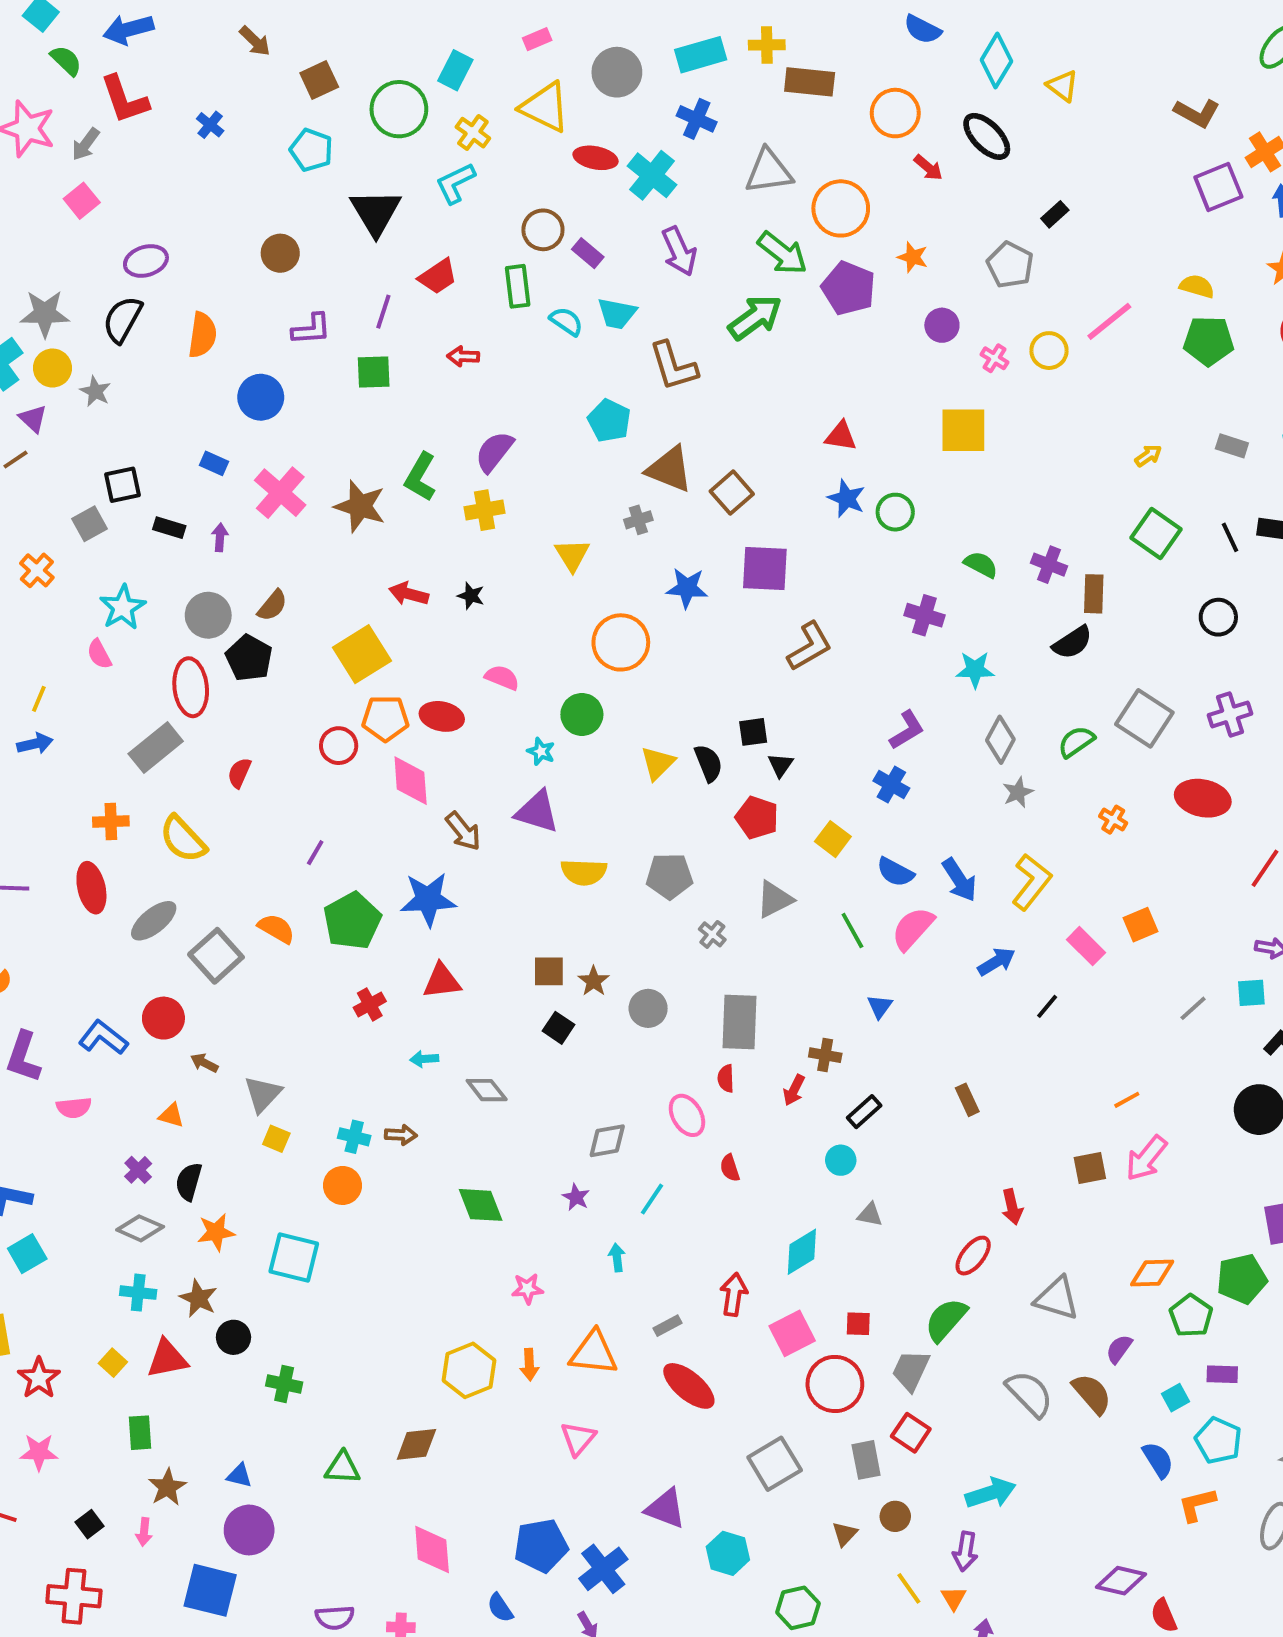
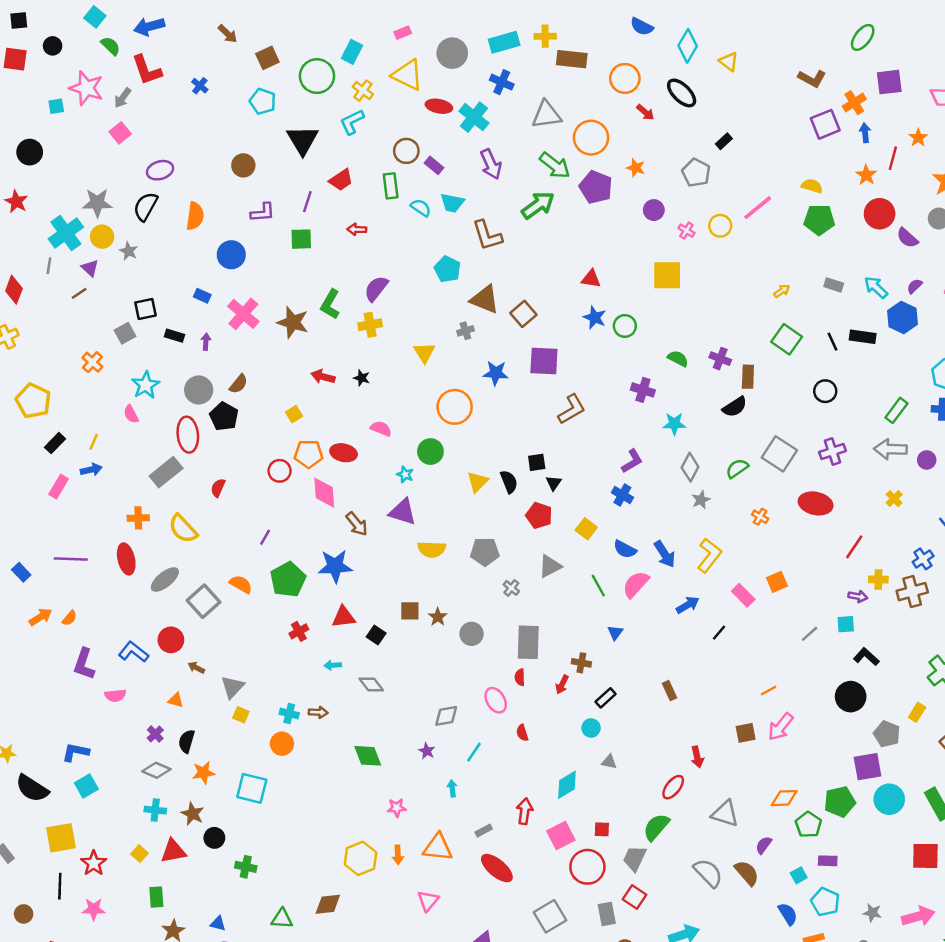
yellow square: (362, 654) -> (294, 414), size x0.5
black square: (559, 1028) -> (376, 635), moved

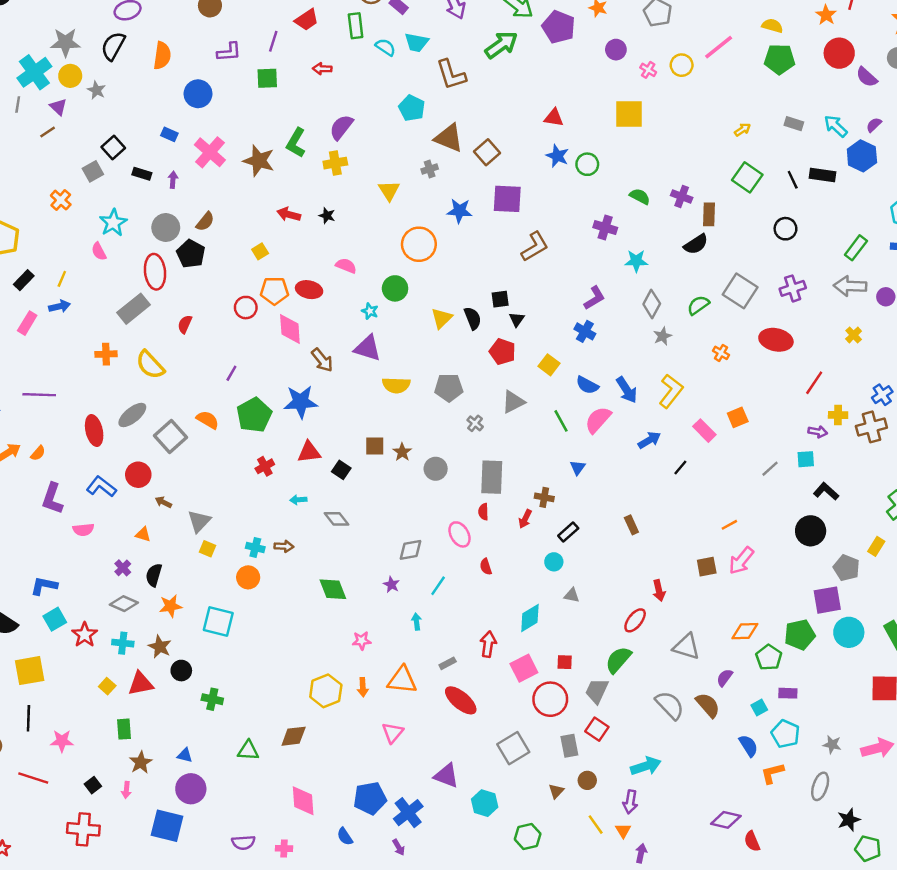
black square: (146, 309) -> (113, 148), turned -30
red ellipse: (126, 559) -> (94, 431), moved
red star: (94, 863) -> (85, 635), moved

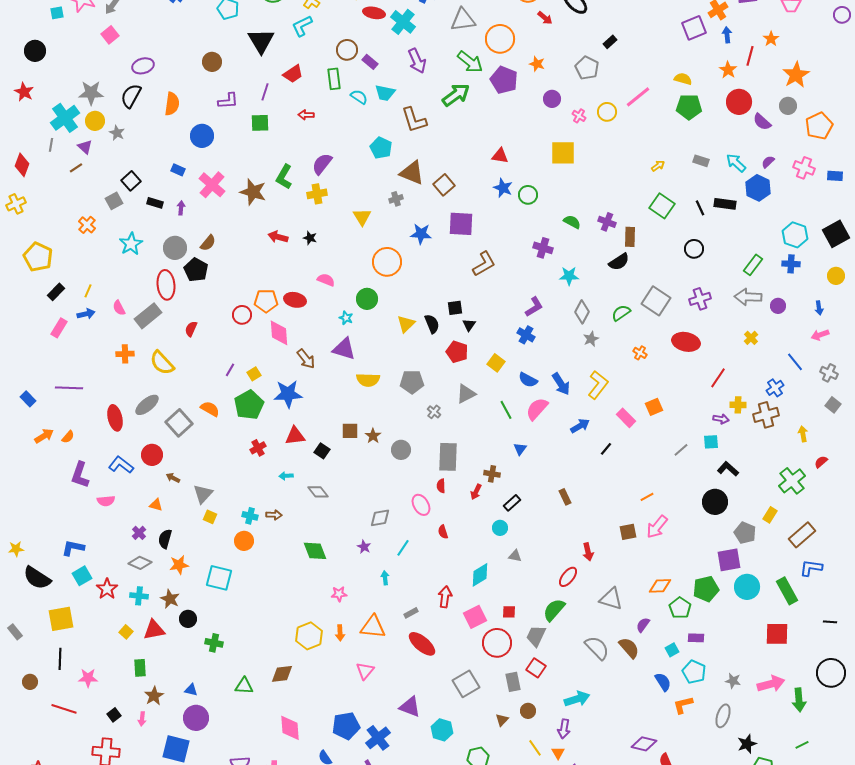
pink semicircle: (99, 251) -> (119, 308), moved
yellow square: (260, 251) -> (254, 374), moved

